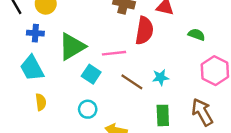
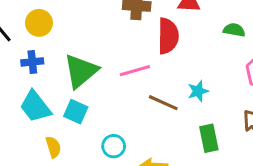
cyan square: (91, 74) -> (76, 112), moved

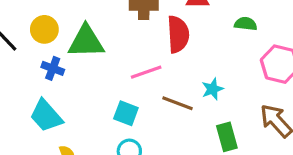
blue cross: (32, 62) -> (53, 68), moved, turned 30
green triangle: (81, 71) -> (86, 42), moved, turned 42
cyan square: (76, 112) -> (126, 113), moved

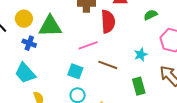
green semicircle: (246, 24) -> (151, 15), turned -32
cyan star: (213, 89) -> (141, 55), moved

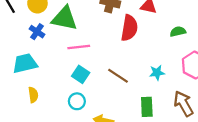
pink line: (88, 45) -> (79, 47), moved
cyan trapezoid: (25, 73) -> (25, 63), turned 105

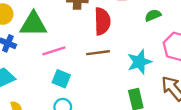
cyan star: (157, 73) -> (139, 62), size x1.5
brown line: (118, 76) -> (98, 53), moved, turned -30

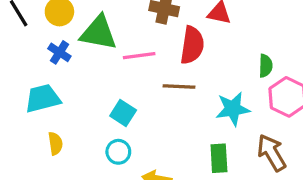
green semicircle: (153, 15) -> (266, 66), moved, turned 105
pink line: (54, 51) -> (139, 56), moved

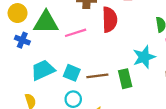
brown line: (179, 87) -> (97, 76), moved
cyan trapezoid: (43, 98) -> (43, 70), moved
green rectangle: (219, 158) -> (125, 79), moved

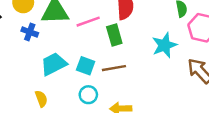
green rectangle: (125, 79) -> (114, 35), moved

